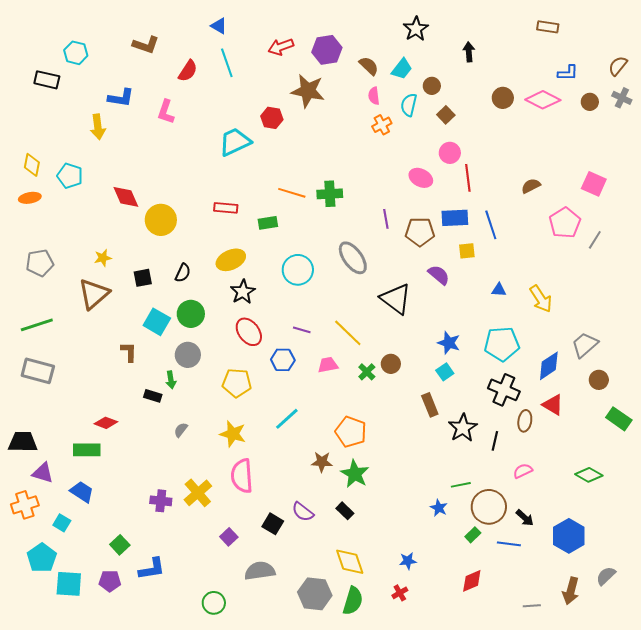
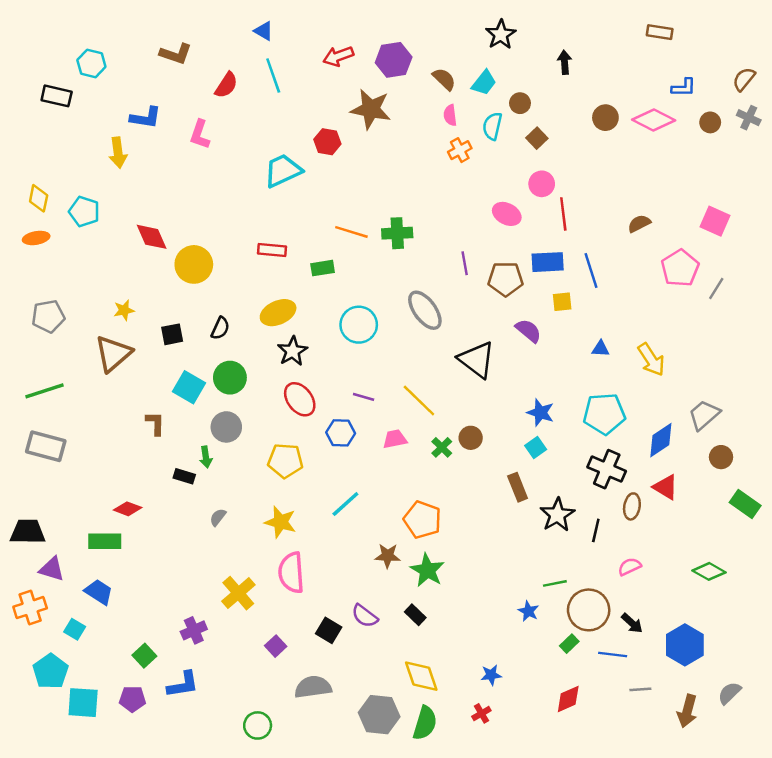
purple cross: (161, 501) -> (194, 630), moved, turned -30
gray line: (532, 606) -> (640, 689), moved

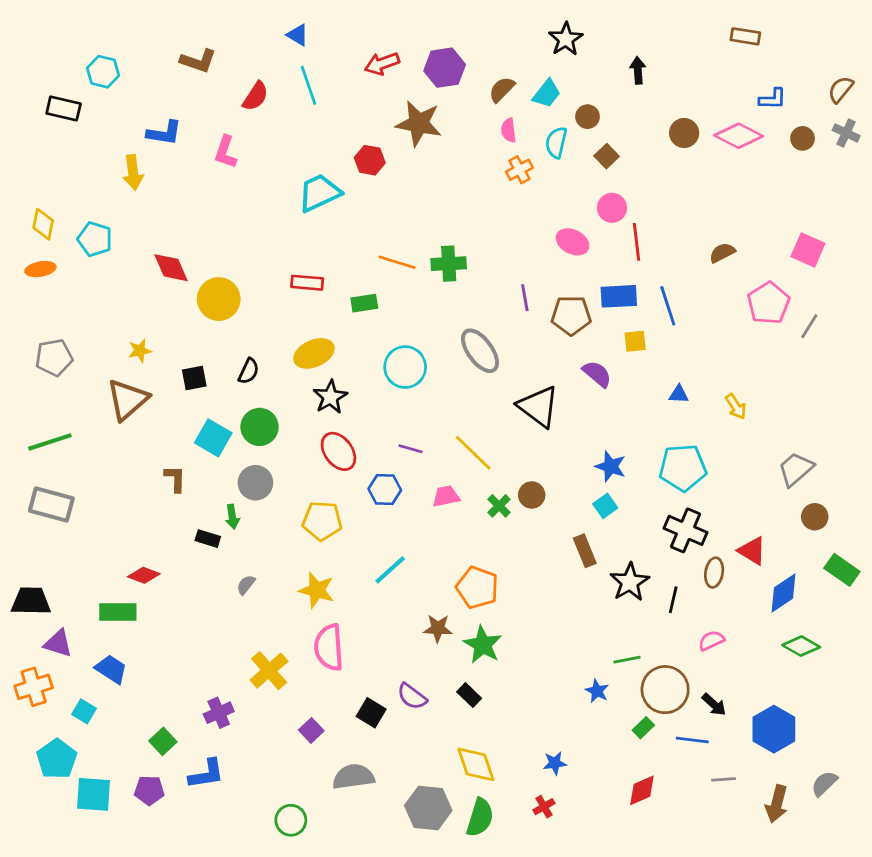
brown semicircle: (444, 79) -> (502, 89), turned -90
yellow arrow: (651, 360) -> (736, 407), size x0.7
blue diamond: (661, 440) -> (783, 593), moved

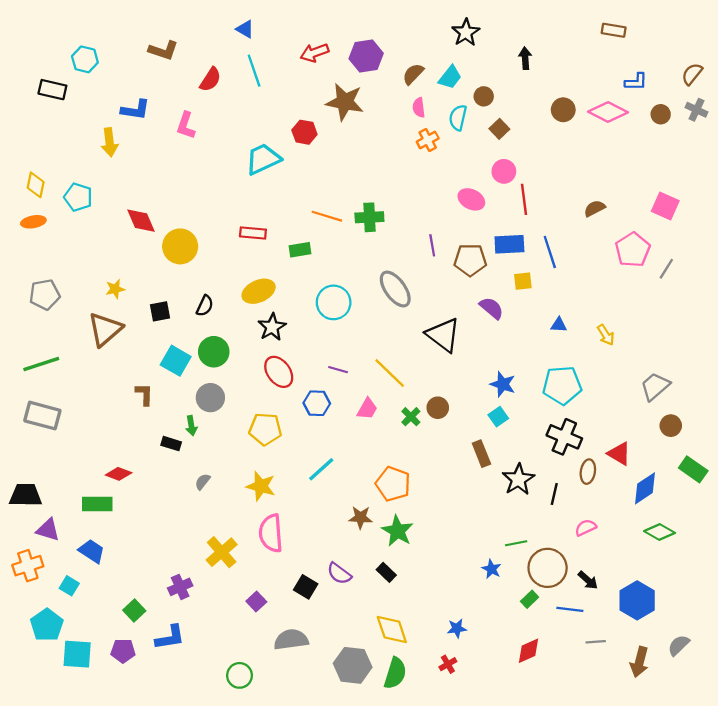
pink trapezoid: (446, 496) -> (367, 409), turned 130

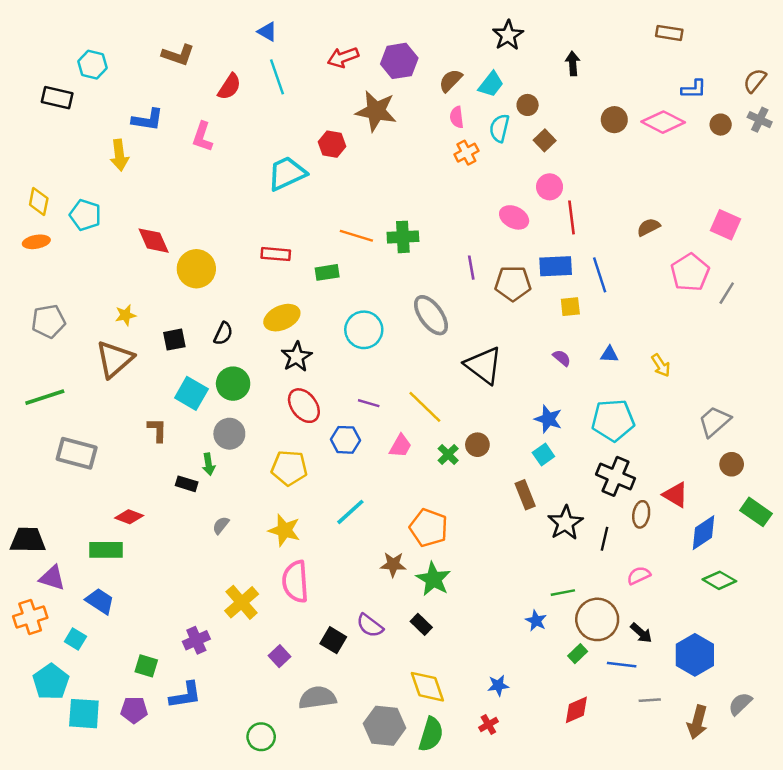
purple semicircle: (492, 308) -> (562, 358), moved, size x0.7
gray rectangle: (42, 416) -> (77, 453), moved
green square: (134, 610) -> (146, 666), turned -30

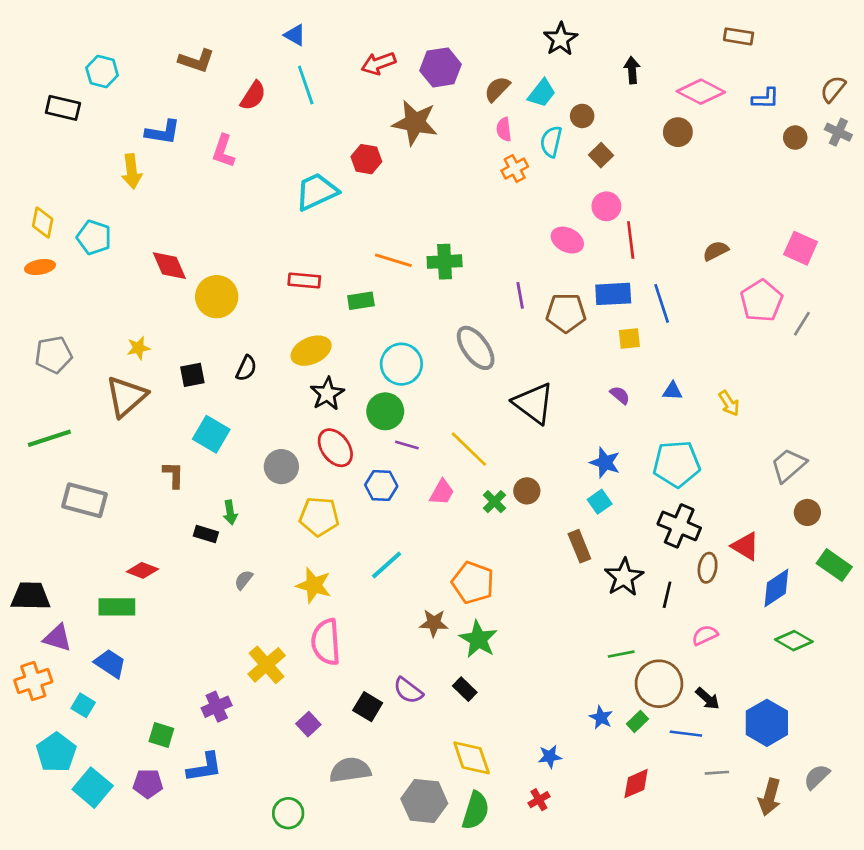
pink diamond: (663, 122) -> (701, 92), moved
green circle: (233, 384) -> (385, 411), moved
gray circle: (229, 434) -> (281, 467), moved
blue star: (536, 621) -> (601, 717), moved
cyan square: (84, 714) -> (93, 788), turned 36

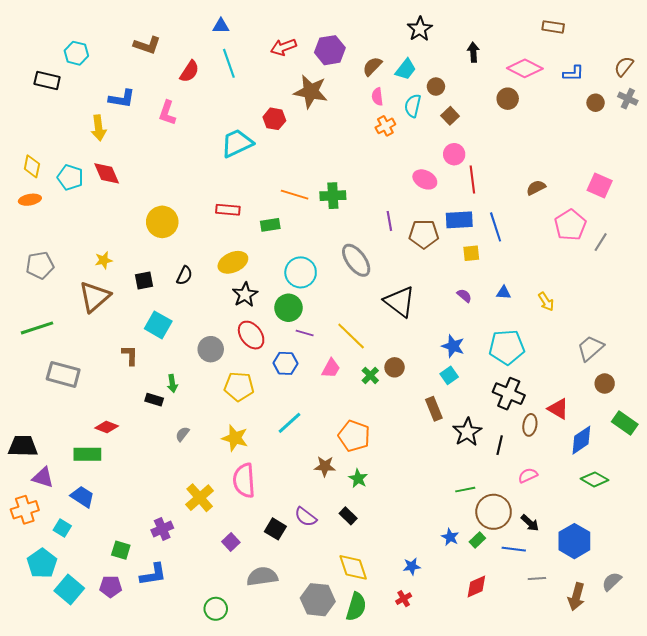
blue triangle: (295, 35) -> (221, 26), turned -30
red diamond: (169, 266) -> (107, 173), moved
green star: (478, 639) -> (358, 478), size x0.7

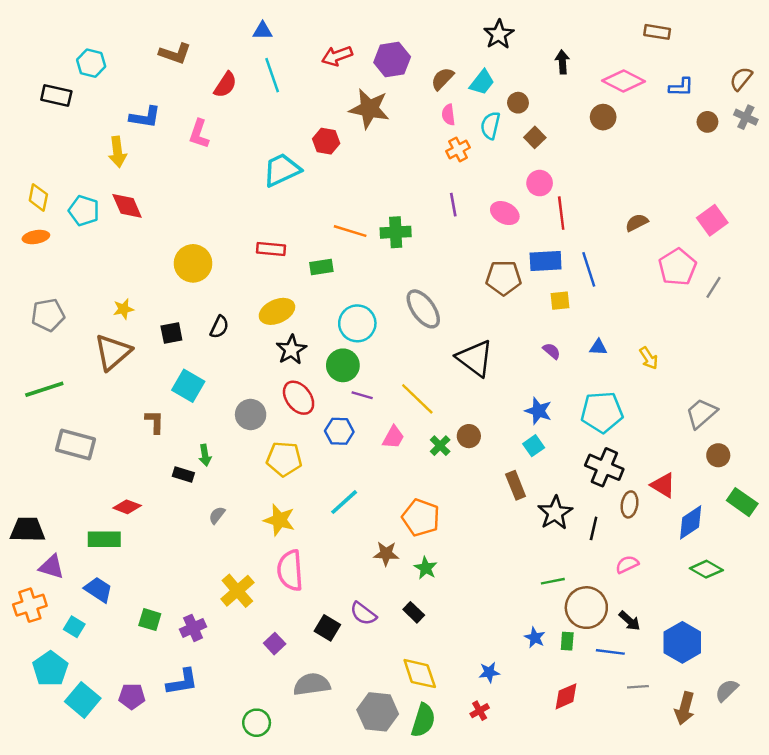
pink square: (600, 186) -> (712, 220), turned 30
purple line: (389, 221) -> (453, 205), moved
green rectangle: (477, 540) -> (567, 641), turned -42
green square: (121, 550) -> (150, 620), moved

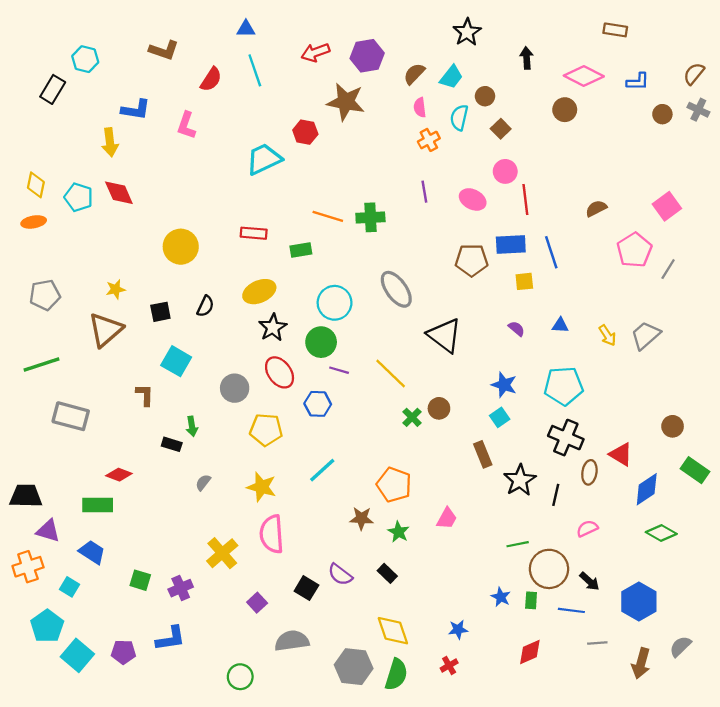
black rectangle: (56, 96) -> (53, 89), turned -72
gray trapezoid: (701, 413) -> (646, 335), moved
pink trapezoid: (393, 437) -> (447, 518), moved

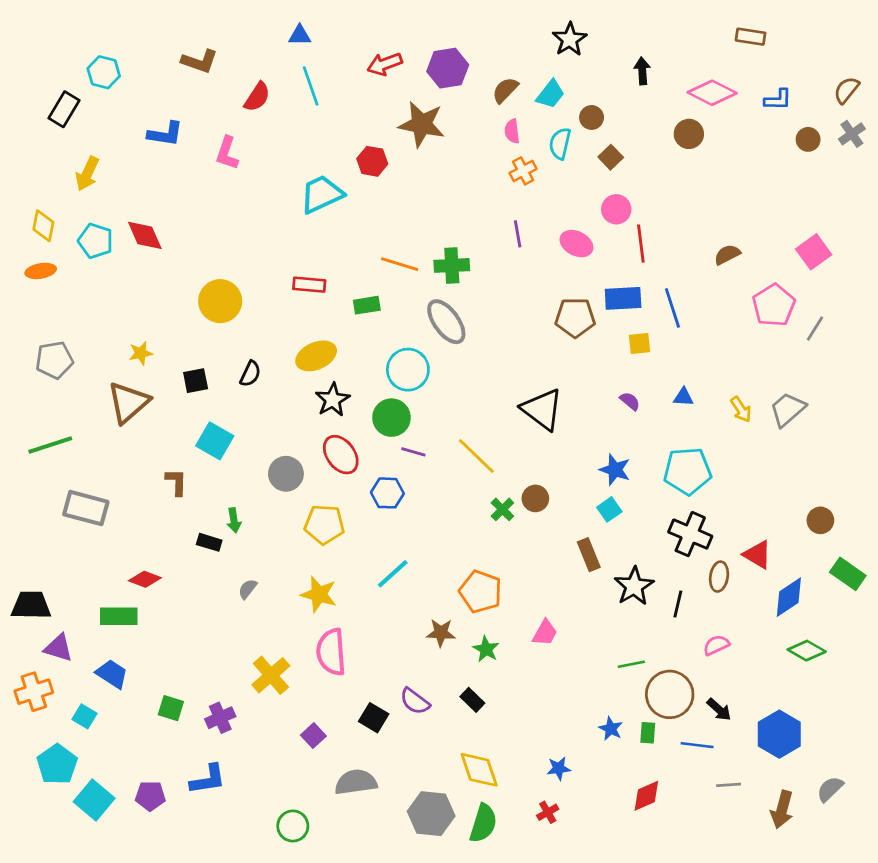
gray cross: (698, 110) -> (852, 134), turned 30
yellow arrow: (110, 142) -> (87, 174), moved, turned 32
gray ellipse: (396, 289) -> (446, 322), moved

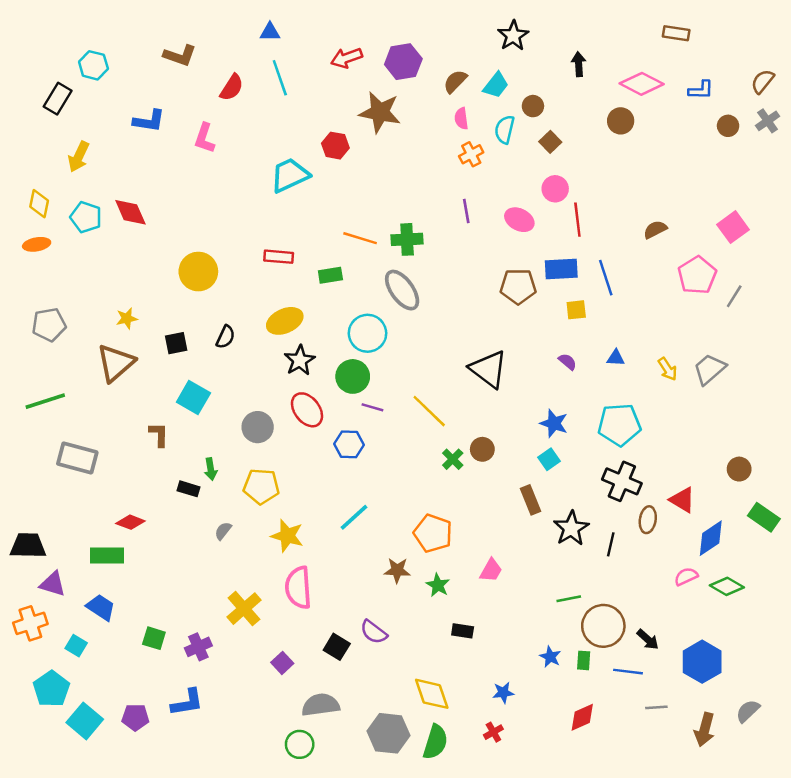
yellow pentagon: (324, 524) -> (261, 486), moved
pink semicircle: (716, 645) -> (686, 576), moved
black rectangle: (472, 700) -> (463, 631), moved, turned -35
green circle: (293, 826) -> (300, 744), moved

